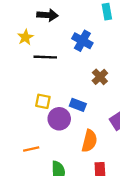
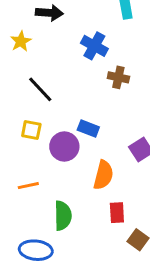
black line: (45, 57) -> (40, 89), moved, turned 45
brown cross: (100, 77) -> (118, 77), moved, turned -35
yellow square: (43, 101) -> (31, 130), moved

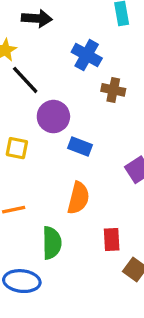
black line: (40, 89) -> (25, 80), moved
purple circle: (64, 146) -> (53, 117), moved
orange semicircle: (103, 175) -> (78, 198), moved

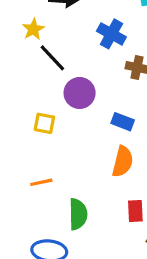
blue rectangle: (80, 146) -> (123, 122), moved
orange semicircle: (78, 198) -> (123, 162), moved

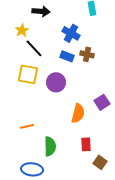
purple circle: (80, 93) -> (56, 82), moved
blue rectangle: (123, 122) -> (67, 56), moved
yellow square: (44, 123) -> (28, 74), moved, size x1.5

